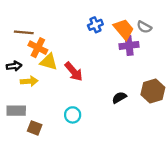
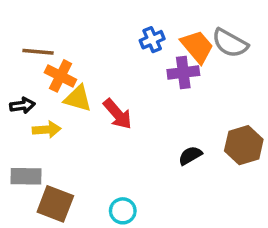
gray semicircle: (144, 27) -> (230, 43), size x1.5
purple cross: (129, 45) -> (183, 72), moved
cyan circle: (73, 115) -> (123, 211), moved
brown square: (35, 128) -> (55, 204), size x1.5

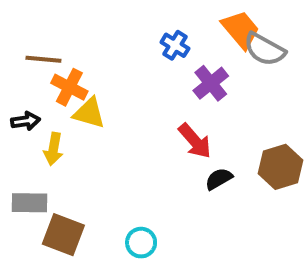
blue cross: (152, 40) -> (175, 45), turned -35
orange trapezoid: (197, 47) -> (241, 29), moved
purple cross: (183, 72) -> (211, 83), turned -32
red arrow: (118, 114) -> (195, 141), moved
yellow arrow: (47, 130) -> (53, 149), turned 104

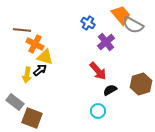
black arrow: (26, 121) -> (40, 70), moved, turned -32
gray rectangle: (29, 203) -> (15, 102), turned 36
cyan circle: (141, 243) -> (98, 111), moved

